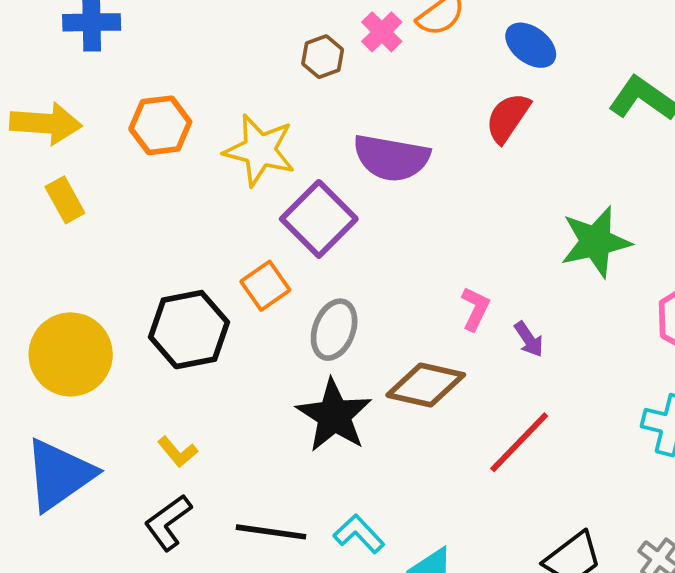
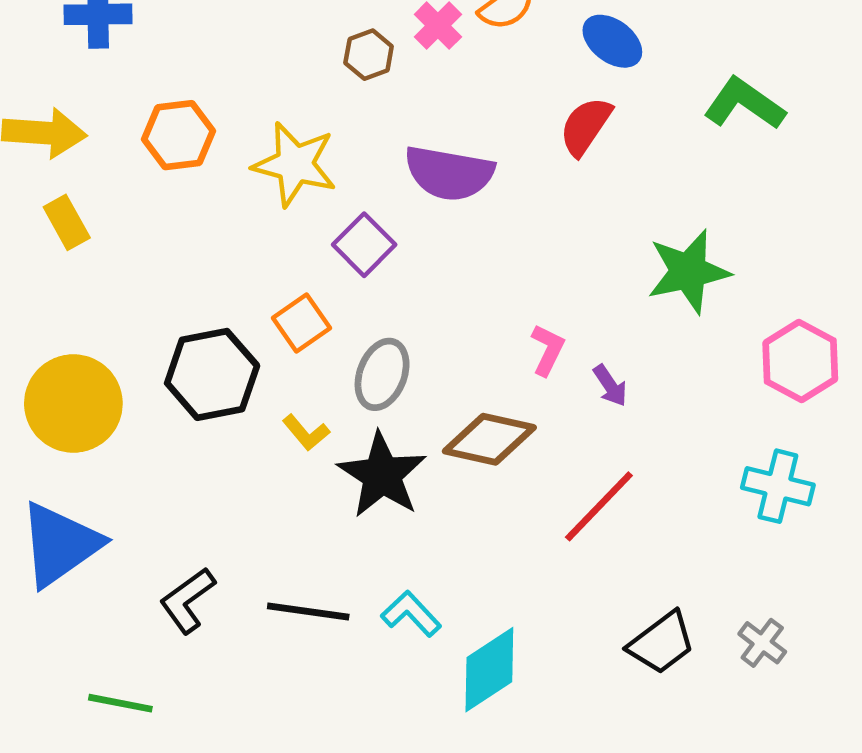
purple square: (319, 219) -> (364, 245), size x0.7
yellow L-shape: (178, 452) -> (306, 433), moved

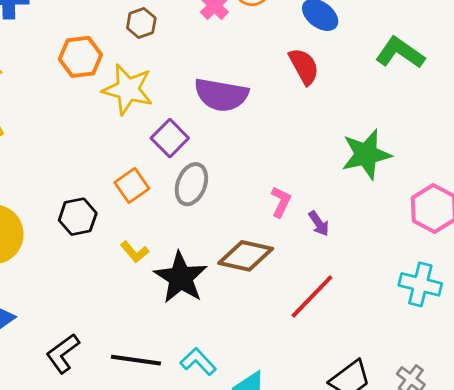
brown hexagon: (369, 55) -> (141, 23), moved
red semicircle: (586, 126) -> (304, 66), turned 117
orange hexagon: (178, 135) -> (80, 57), moved
black hexagon: (212, 374) -> (78, 217), size x0.7
gray ellipse: (382, 374) -> (191, 184), moved

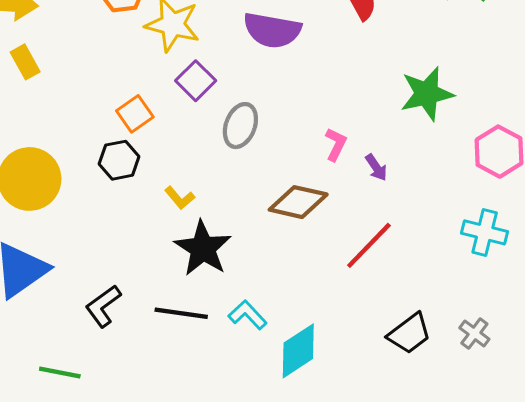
purple square: (170, 138) -> (196, 81), moved
orange square: (132, 186) -> (135, 114), moved
black star: (181, 278) -> (203, 248), moved

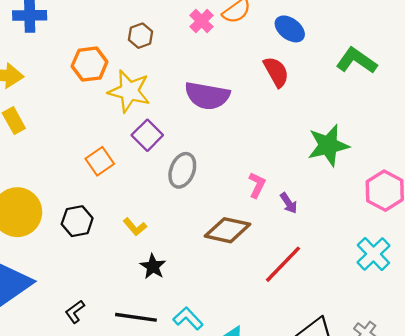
black hexagon: (119, 160) -> (77, 221), moved
cyan cross: (485, 232) -> (373, 254), turned 32
black star: (203, 248) -> (153, 266), size x0.6
black L-shape: (103, 306) -> (75, 312), size x0.7

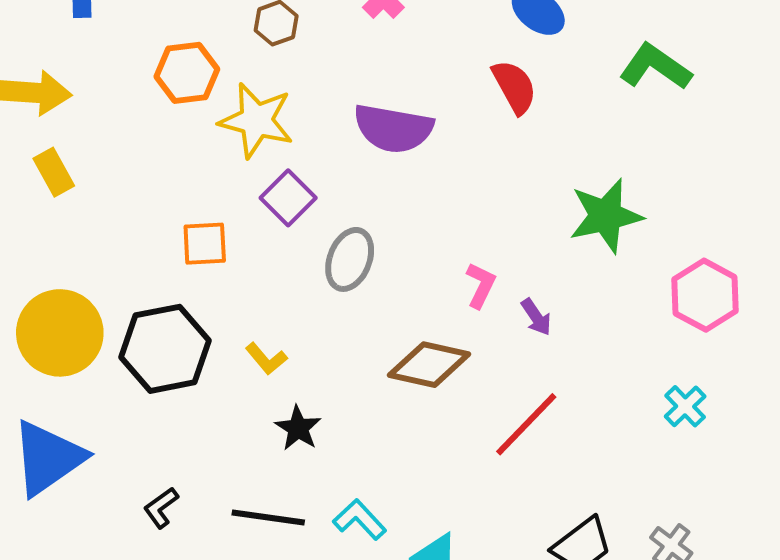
orange square: (100, 161) -> (205, 244), turned 32
black hexagon: (77, 221) -> (165, 349), size x1.6
cyan cross: (373, 254) -> (685, 406), size x0.7

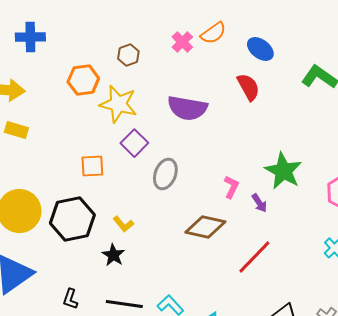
yellow rectangle: (54, 172) -> (16, 130), turned -45
green star: (606, 216) -> (283, 171), moved, turned -30
black star: (298, 428) -> (113, 255), moved
black L-shape: (161, 508) -> (70, 299), turned -35

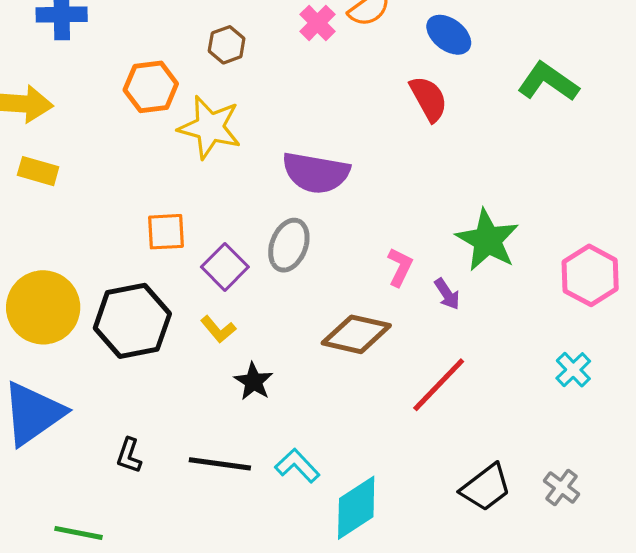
purple semicircle: (187, 108) -> (316, 173), moved
purple square: (134, 143) -> (225, 267), moved
black star: (113, 255) -> (254, 381), moved

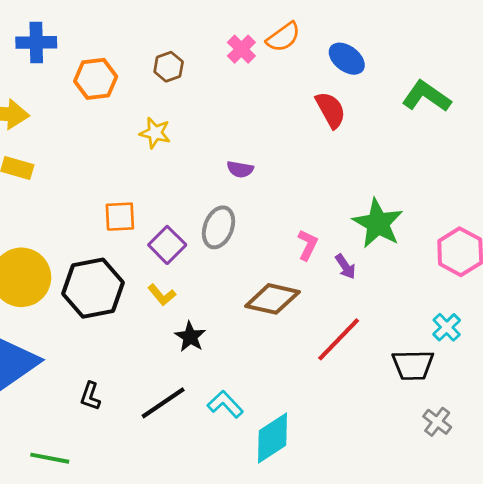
orange hexagon: (151, 87) -> (96, 79), moved
yellow star: (210, 127) -> (155, 133), size x0.6
purple semicircle: (316, 173) -> (240, 169), size x0.5
black line: (220, 464) -> (163, 403), turned -42
black trapezoid: (486, 487) -> (413, 365), moved, turned 36

